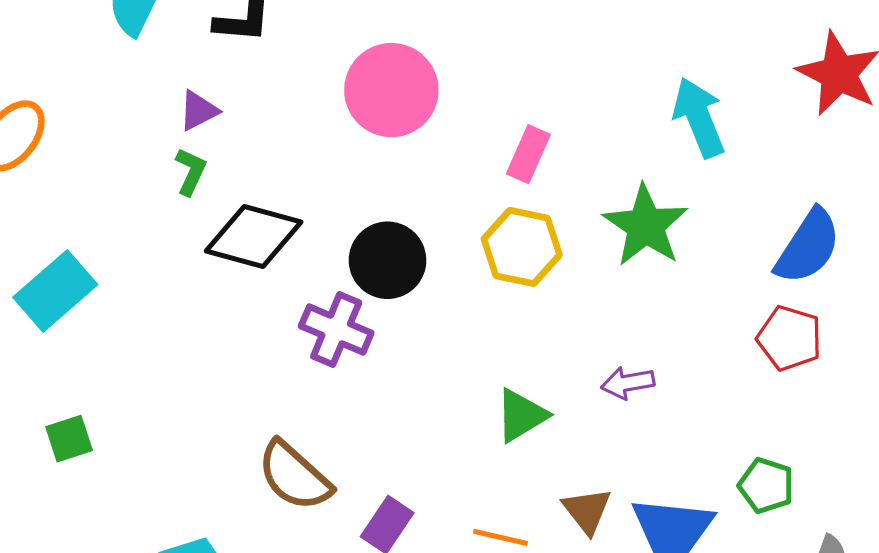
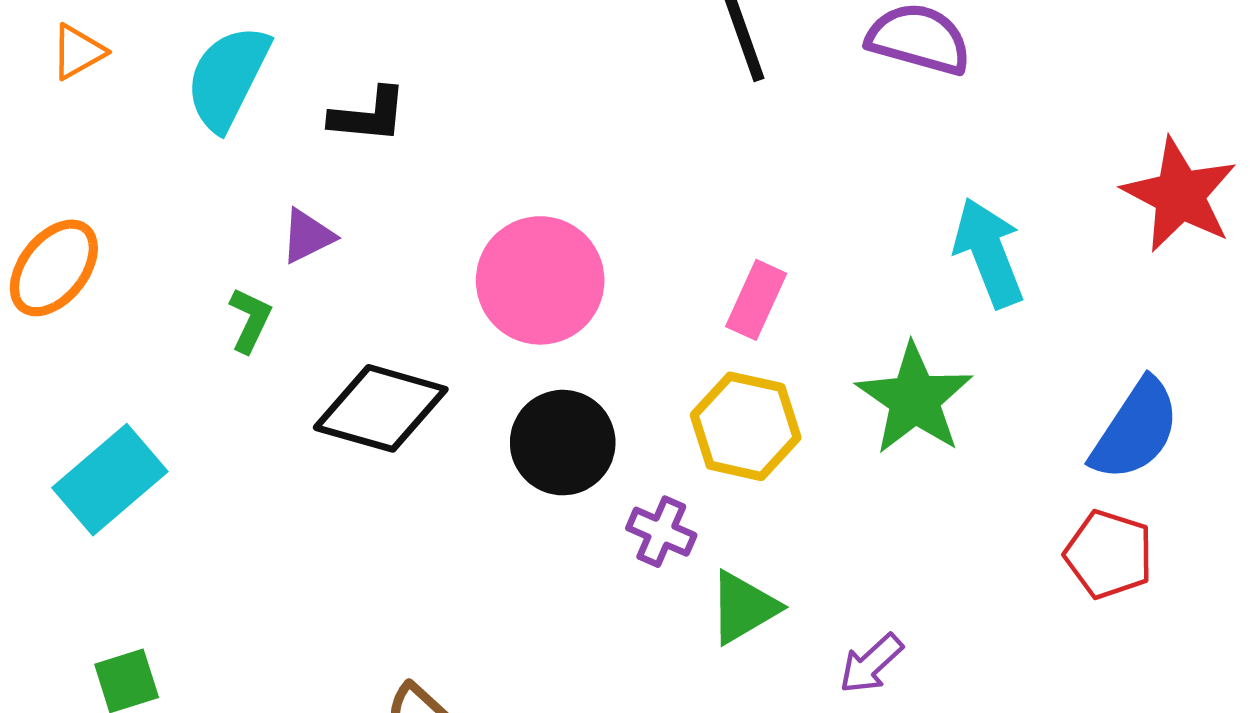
pink circle: (391, 90) -> (540, 280), moved
green L-shape: (191, 172) -> (250, 320), moved
purple cross: (336, 330) -> (661, 532), moved, size x0.7
purple arrow: (628, 383) -> (871, 664), moved, turned -33
green triangle: (521, 415) -> (744, 607), moved

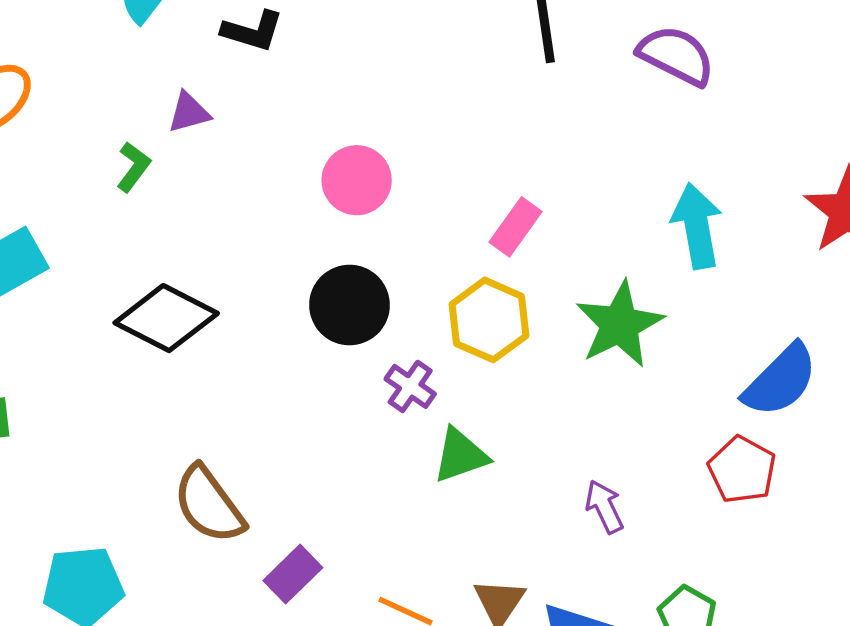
pink circle: (540, 280) -> (357, 180), size x0.7
black diamond: (381, 408) -> (166, 318), moved
purple arrow: (871, 664) -> (604, 507), moved, turned 96

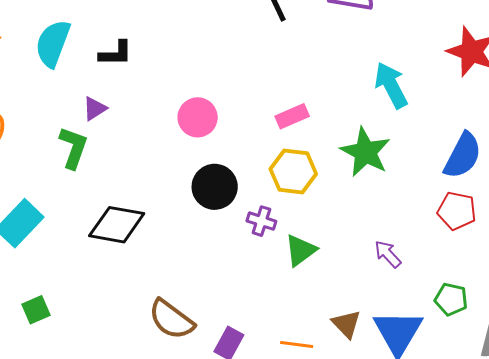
green L-shape: (133, 167) -> (73, 148), size x1.5
pink rectangle: (516, 227) -> (292, 116), turned 48

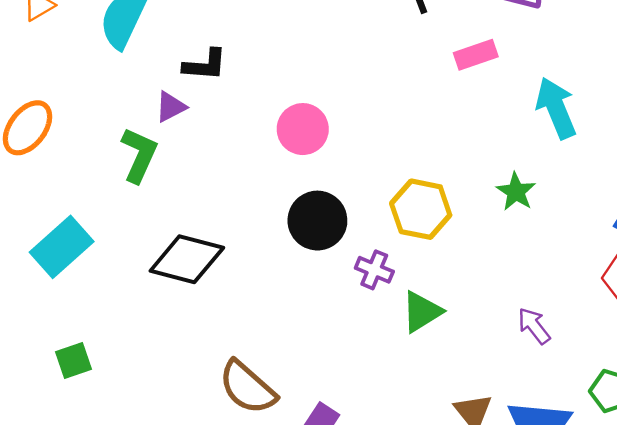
black L-shape: (116, 53) -> (205, 65), moved
pink rectangle: (292, 116) -> (476, 55), moved
green star: (365, 152) -> (516, 192), size x0.6

